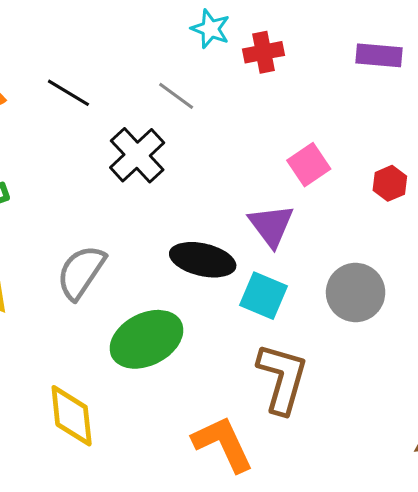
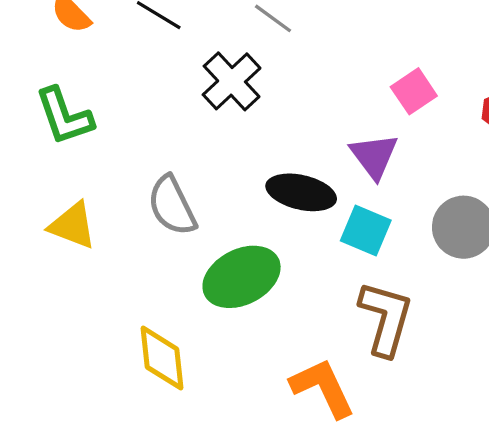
gray semicircle: (81, 272) -> (172, 206), turned -60

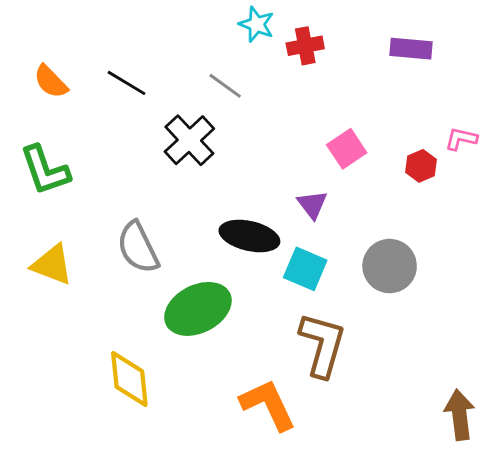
purple triangle: (374, 156) -> (312, 205), size x0.7

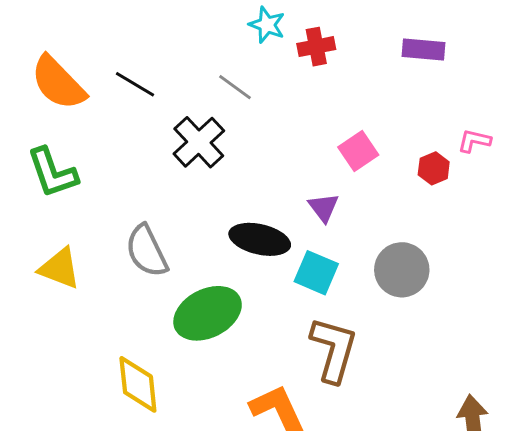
orange semicircle: (51, 82) -> (58, 83), size x1.6

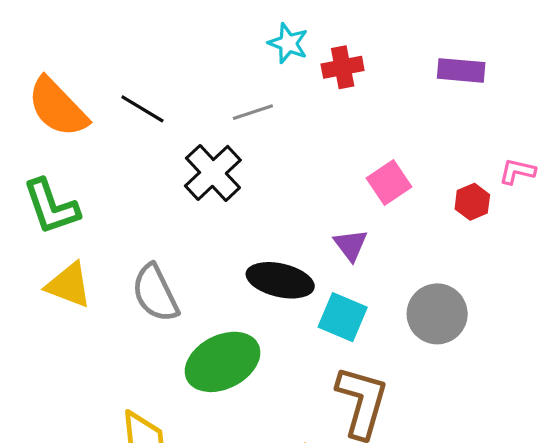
gray line: (235, 87) -> (253, 112), turned -54
yellow triangle: (60, 268) -> (69, 285), moved

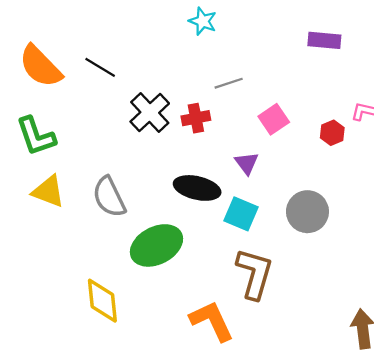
red cross: (343, 67) -> (196, 118), moved
gray line: (253, 112) -> (229, 83), moved

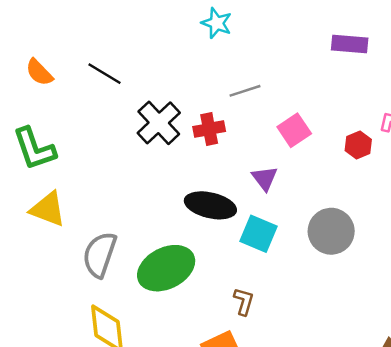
orange semicircle: (40, 66) -> (39, 72), size x0.6
gray semicircle: (109, 197) -> (100, 255), moved, turned 45
brown L-shape: (255, 274) -> (244, 301), moved, size x0.5

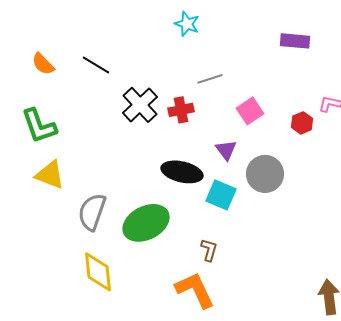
gray circle: (331, 231) -> (265, 174), moved

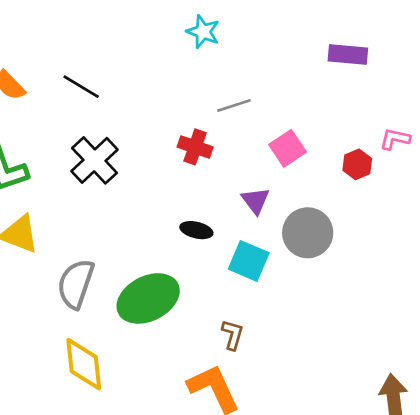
black cross: (140, 105) -> (94, 160), moved
red cross: (181, 110) -> (195, 147), turned 30
black ellipse: (182, 172) -> (196, 230), size x0.6

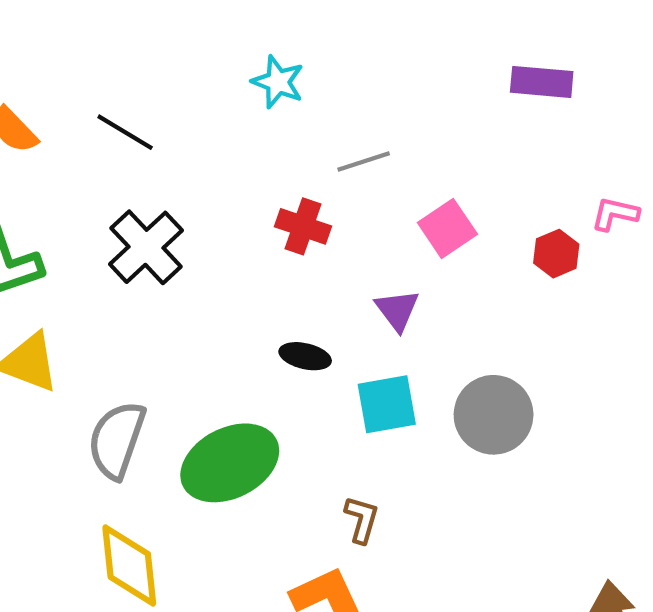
cyan star: (203, 32) -> (278, 82), moved
gray circle: (308, 233) -> (494, 415), moved
cyan square: (249, 261) -> (387, 404), turned -33

